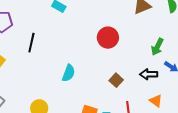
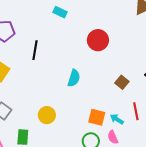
red circle: (108, 38) -> (98, 40), moved

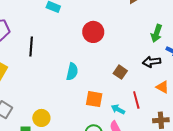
yellow circle: (47, 115) -> (41, 118), moved
orange square: (97, 117) -> (94, 99), moved

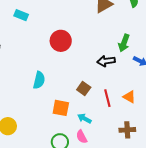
black arrow: (152, 62) -> (106, 61), moved
brown square: (120, 72) -> (84, 88), moved
red line: (136, 100) -> (107, 98), moved

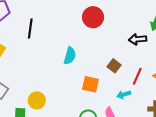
red line: (107, 98) -> (137, 76), turned 36
cyan arrow: (84, 118) -> (124, 95), moved, turned -48

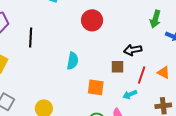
black arrow: (138, 39) -> (133, 50), moved
brown square: (114, 66) -> (118, 67), turned -32

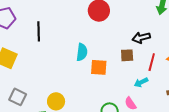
orange square: (96, 87) -> (99, 67), moved

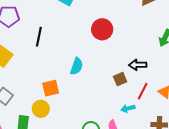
brown square: (127, 55) -> (120, 79), turned -32
orange square: (99, 67) -> (51, 88), moved, turned -30

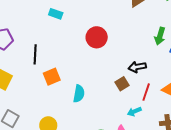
cyan semicircle: (77, 66) -> (79, 94), moved
orange square: (51, 88) -> (52, 77), moved

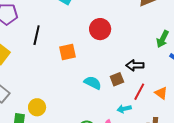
orange square: (52, 77) -> (68, 52), moved
cyan semicircle: (79, 94) -> (93, 83), moved, turned -84

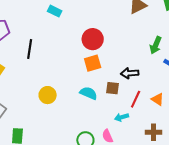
orange square: (68, 52) -> (93, 63), moved
brown square: (117, 79) -> (113, 88), turned 32
yellow circle: (37, 107) -> (48, 95), moved

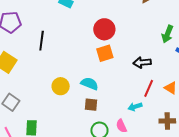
brown square: (113, 88) -> (91, 105), moved
cyan semicircle: (89, 93) -> (90, 84), moved

